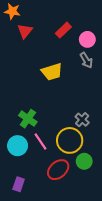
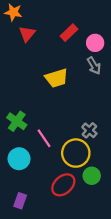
green cross: (28, 119) -> (17, 121), moved
pink line: (40, 141) -> (44, 138), moved

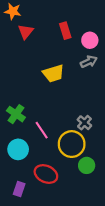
red rectangle: (69, 33) -> (65, 31), turned -63
gray arrow: (94, 66) -> (89, 62), turned -84
red ellipse: (63, 185) -> (46, 174), moved, turned 65

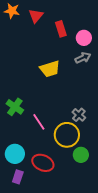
red triangle: (26, 32) -> (36, 16), moved
cyan circle: (18, 149) -> (15, 154), moved

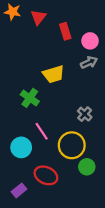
green cross: (15, 107) -> (30, 98), moved
gray cross: (79, 115) -> (85, 114), moved
cyan circle: (15, 154) -> (21, 147), moved
purple rectangle: (18, 177) -> (19, 190), turned 32

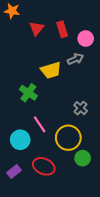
red triangle: (38, 17) -> (37, 28), moved
gray arrow: (89, 62) -> (75, 59), moved
purple rectangle: (19, 190) -> (14, 171), moved

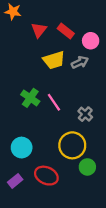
red rectangle: (62, 29) -> (66, 31), turned -35
yellow trapezoid: (51, 70) -> (54, 60), moved
pink line: (40, 124) -> (54, 102), moved

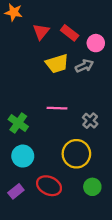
green cross: (30, 98) -> (18, 123), moved
pink line: (54, 102) -> (57, 108), turned -54
green circle: (87, 167) -> (92, 187), moved

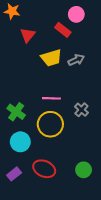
red triangle: (41, 32) -> (28, 35), moved
pink circle: (96, 43) -> (76, 14), moved
yellow circle: (76, 154) -> (50, 124), moved

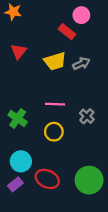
red triangle: (28, 35) -> (19, 51), moved
yellow circle: (50, 124) -> (54, 132), size x0.7
cyan circle: (20, 142) -> (21, 161), moved
green circle: (84, 170) -> (89, 180), size x1.6

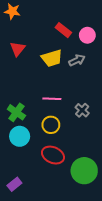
pink circle: (81, 15) -> (87, 35), moved
cyan circle: (21, 161) -> (20, 136), moved
red ellipse: (47, 179) -> (53, 155), moved
purple rectangle: (15, 184) -> (14, 184), moved

